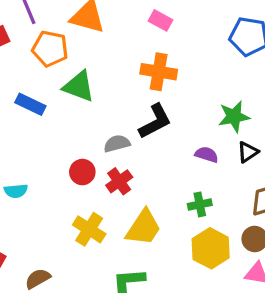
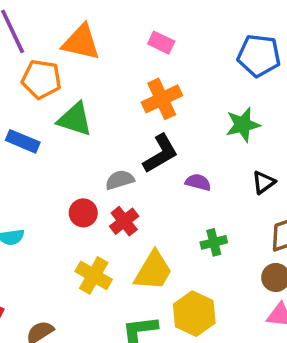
orange cross: (159, 72) -> (162, 99), turned -32
green star: (234, 117) -> (243, 125), moved
purple semicircle: (207, 155) -> (198, 182), moved
yellow hexagon: (211, 248) -> (194, 314), moved

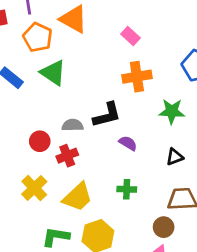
orange cross: (162, 99) -> (137, 77), moved

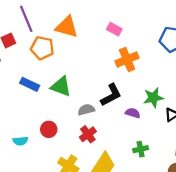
green triangle: (53, 73) -> (61, 87), moved
green star: (172, 111) -> (153, 98), moved
red circle: (40, 141) -> (49, 129), moved

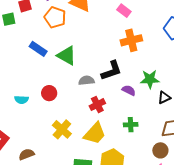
red cross: (88, 134) -> (97, 105), moved

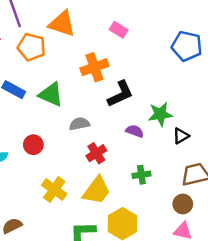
orange cross: (131, 40) -> (94, 67), moved
black L-shape: (111, 71) -> (120, 94), moved

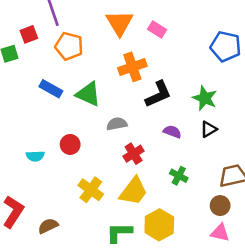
orange triangle: (62, 24) -> (120, 23), moved, turned 40
green star: (160, 114) -> (205, 98), moved, turned 30
black triangle: (181, 136) -> (209, 129), moved
green cross: (141, 175) -> (179, 176), turned 36

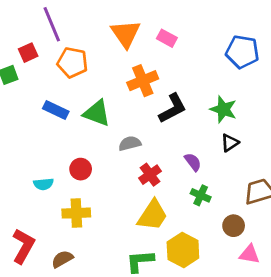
purple semicircle: (172, 132) -> (193, 162), moved, turned 36
yellow cross: (91, 190) -> (76, 213), moved, turned -35
brown circle: (220, 206) -> (234, 226), moved

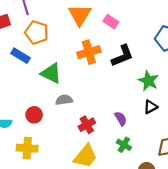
black L-shape: (173, 108) -> (122, 56), moved
blue rectangle: (56, 110) -> (20, 56), moved
gray semicircle: (130, 143) -> (64, 100), moved

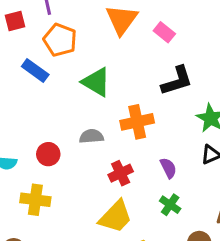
orange cross: (89, 52) -> (137, 122), moved
green triangle: (51, 73) -> (96, 82), moved

